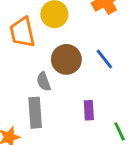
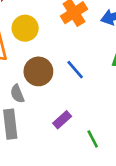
purple rectangle: (89, 110) -> (62, 120), turned 54

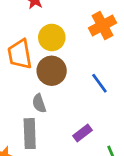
brown circle: (38, 71) -> (52, 71), moved

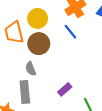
blue line: (99, 83) -> (70, 32), moved

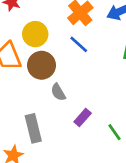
gray semicircle: (31, 69) -> (58, 92), moved

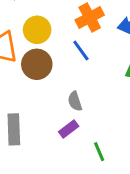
gray semicircle: (58, 92) -> (75, 101), moved

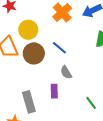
blue line: (81, 51) -> (59, 48), moved
purple rectangle: (69, 129) -> (54, 91), moved, turned -40

